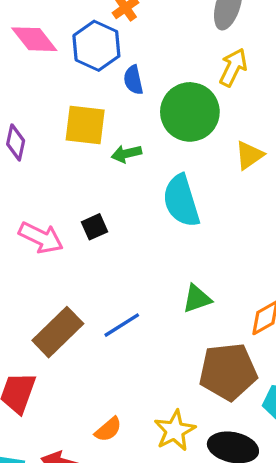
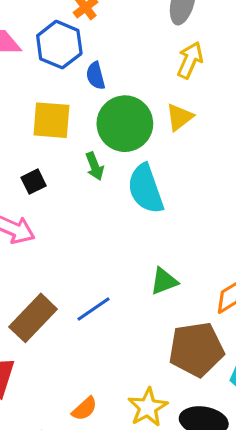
green circle: (190, 112) -> (125, 124), moved
green arrow: (126, 154) -> (95, 166), moved, turned -96
yellow triangle: (249, 155) -> (179, 117), moved
black square: (95, 227) -> (34, 182), moved

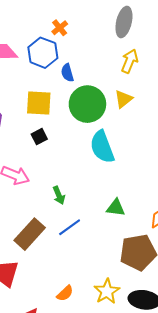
green arrow: (95, 166) -> (59, 195), moved
black square: (34, 182) -> (39, 137), moved
green triangle: (164, 281) -> (116, 208), turned 30

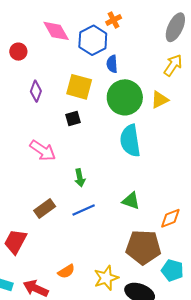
brown rectangle: (30, 234) -> (45, 209), size x0.7

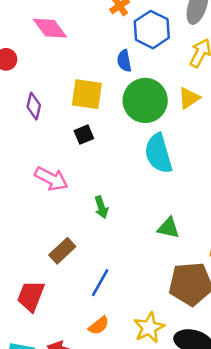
blue hexagon: (93, 40) -> (152, 30), moved
blue line: (84, 210) -> (100, 283), moved, turned -30

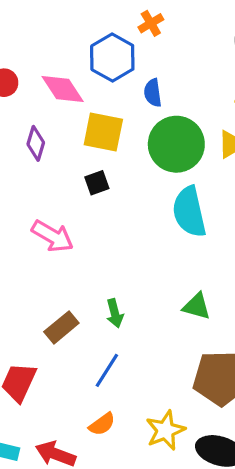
pink diamond: (50, 28) -> (63, 89), moved
blue hexagon: (152, 30) -> (112, 58), moved
green arrow: (101, 207) -> (115, 313), moved

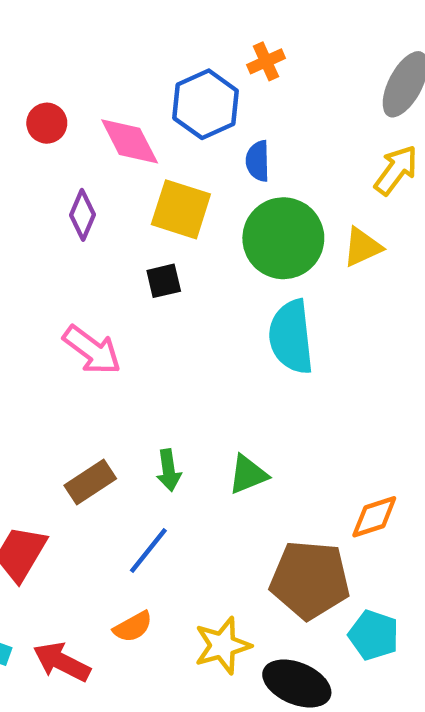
green triangle: (197, 306) -> (248, 474), moved, turned -44

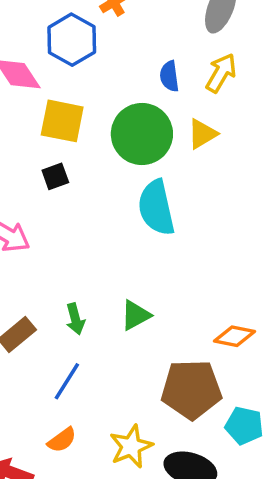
blue semicircle: (258, 161) -> (169, 76), moved
orange diamond: (374, 517) -> (234, 336), turned 36

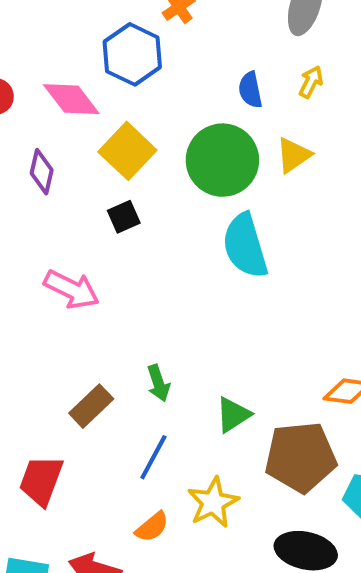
yellow arrow: (221, 73) -> (311, 82), size x0.7
yellow square: (62, 121) -> (127, 151), turned 36
green triangle: (136, 315) -> (233, 415), moved
yellow star: (131, 446) -> (213, 502), moved

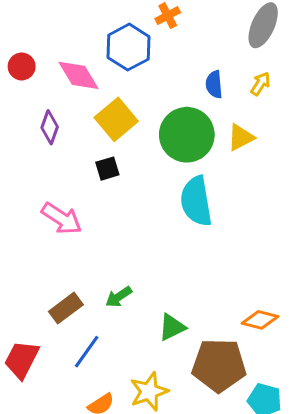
green arrow: (158, 383) -> (119, 297), turned 68
blue line: (153, 457) -> (87, 352), moved

